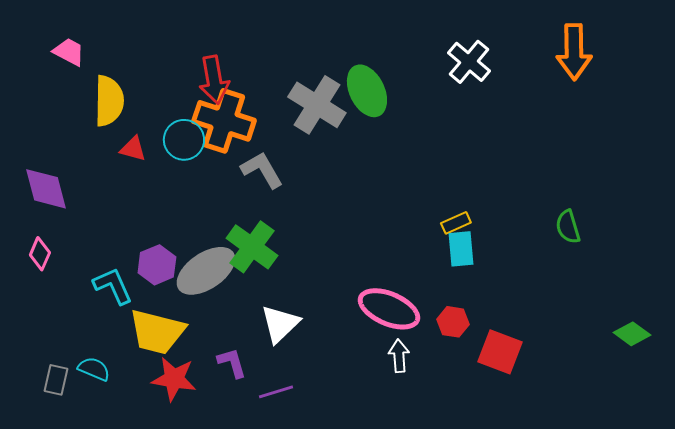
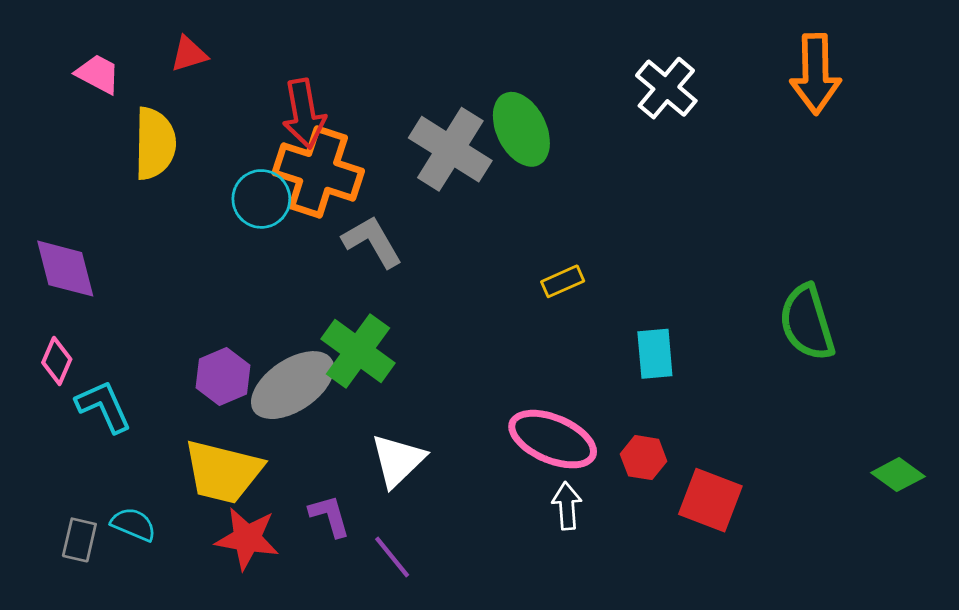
red triangle: (133, 149) -> (189, 54), moved, turned -32
yellow rectangle: (456, 223) -> (563, 281), moved
green semicircle: (568, 227) -> (807, 323), size x1.6
cyan L-shape: (113, 286) -> (104, 406), moved
purple line: (276, 392) -> (392, 557), turned 68

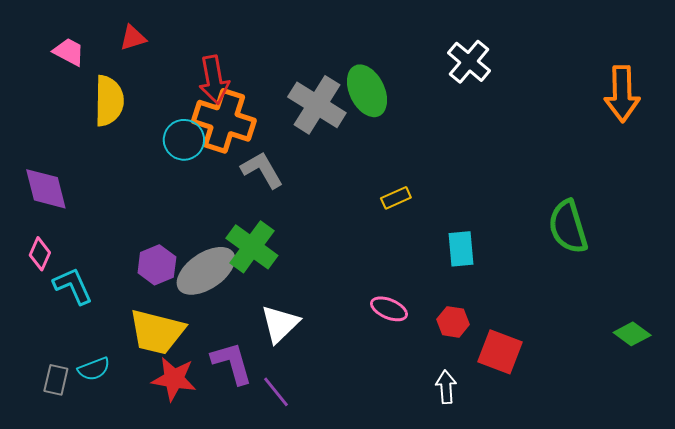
orange arrow: (816, 74) -> (622, 94), moved
pink ellipse: (553, 439) -> (389, 309), size x0.6
white arrow: (567, 506) -> (446, 387), moved
purple L-shape: (330, 516) -> (232, 363), size x1.4
cyan semicircle: (133, 524) -> (94, 369), turned 136

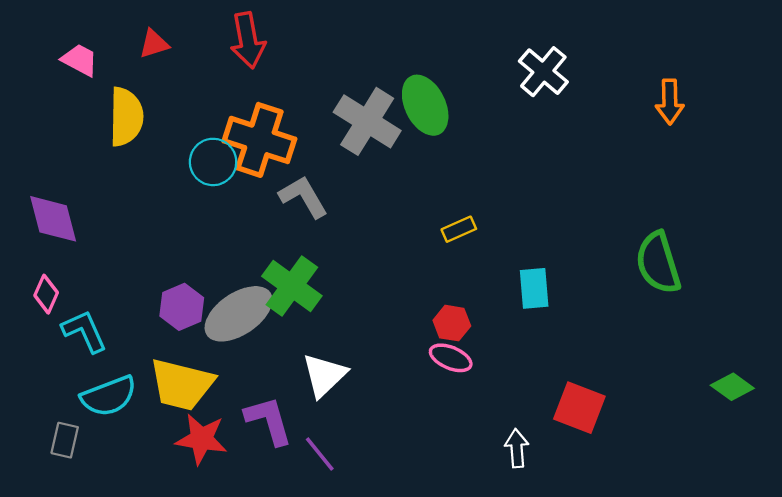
red arrow: (214, 80) -> (248, 40), moved
orange arrow: (622, 94) -> (670, 102), moved, size x0.7
red hexagon: (453, 322) -> (452, 323), moved
cyan semicircle: (94, 369) -> (109, 396), moved, size x1.5

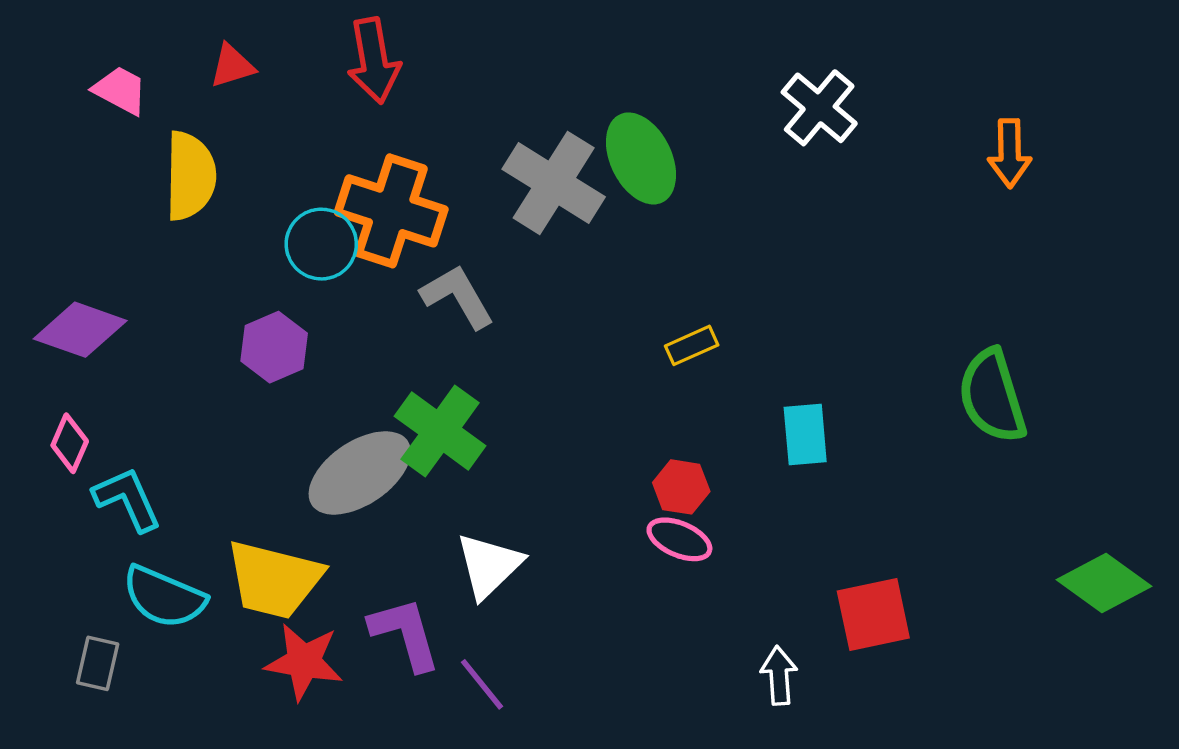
purple diamond: (53, 219) -> (80, 330), turned -56
purple hexagon: (182, 307) -> (274, 347), moved
green diamond: (732, 387) -> (1104, 583), size x1.4
cyan semicircle: (109, 396) -> (164, 597), turned 44
red square: (579, 408) -> (873, 614), turned -33

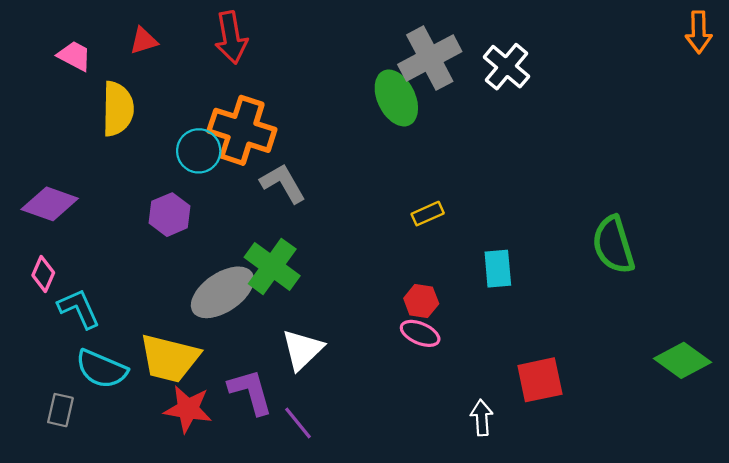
orange arrow: (1010, 153) -> (699, 32), moved
gray cross: (554, 183) -> (430, 58), moved, turned 30

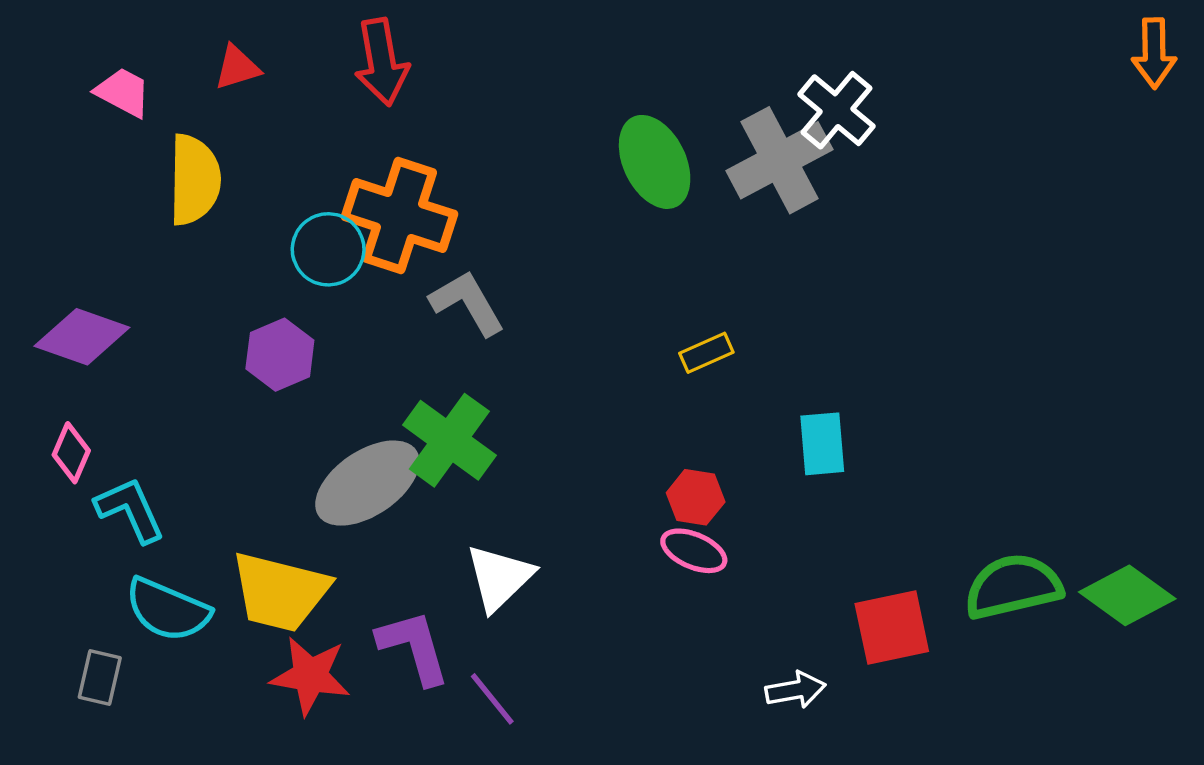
gray cross: (430, 58) -> (779, 160), moved
green semicircle: (613, 245) -> (1013, 586), moved, turned 94
white arrow: (482, 418) -> (795, 690), turned 84

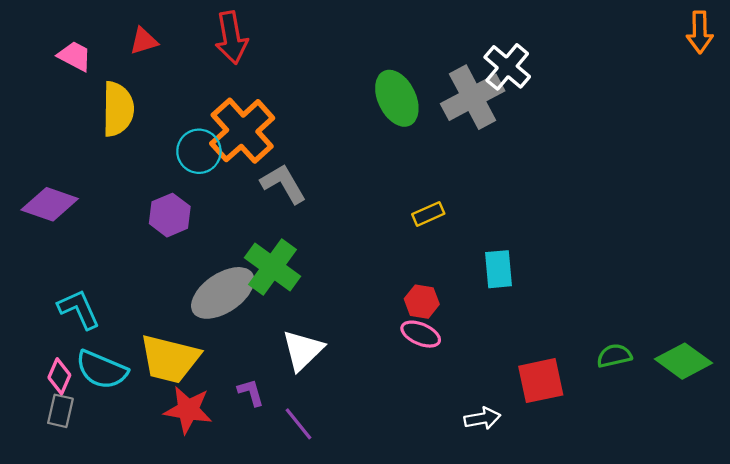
orange cross: (399, 215) -> (242, 131), turned 30
pink diamond: (71, 453) -> (59, 376), moved
green semicircle: (1013, 586) -> (614, 356), size x0.6
purple L-shape: (414, 647) -> (251, 392), size x0.6

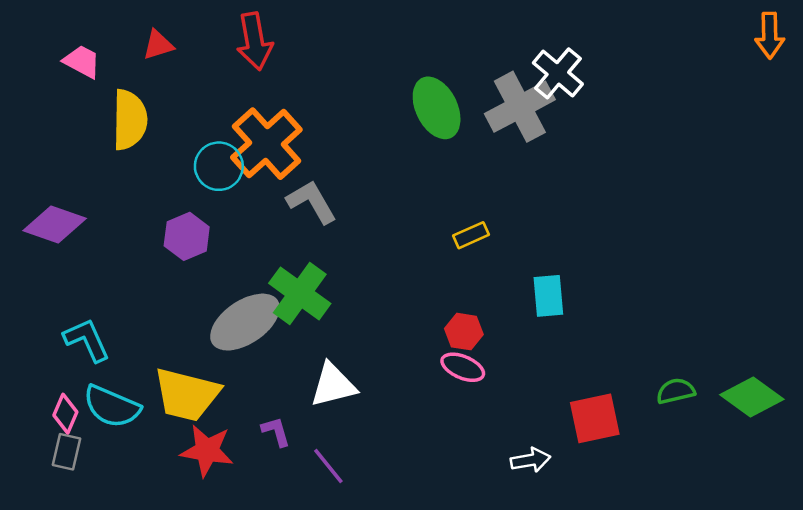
white triangle: (303, 350) -> (333, 385), turned 30

